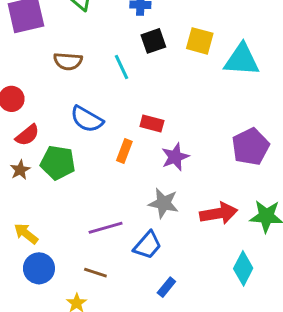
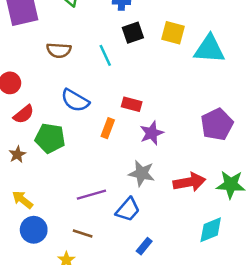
brown star: (20, 170) -> (17, 154), moved
cyan diamond: (243, 268) -> (211, 230), turned 40

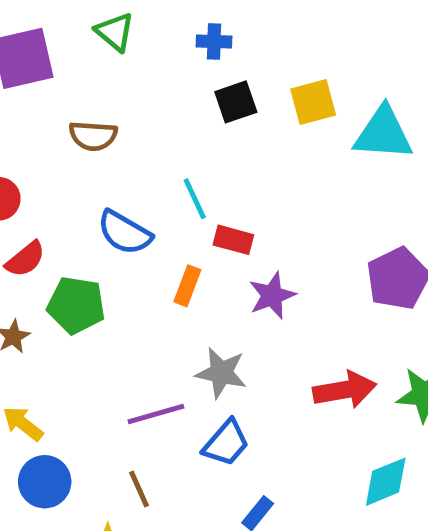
yellow square: (173, 33) -> (313, 102), turned -30
cyan line: (105, 55) -> (195, 199), moved
gray star: (142, 173) -> (221, 373), moved
brown line: (83, 234) -> (139, 489), turned 48

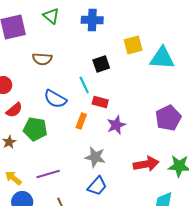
blue cross: (214, 41) -> (92, 20), size x1.5
black square: (236, 102) -> (101, 64), moved
purple line: (156, 414) -> (48, 174), moved

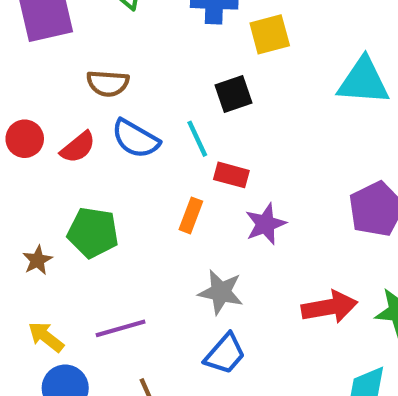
yellow square: (133, 45) -> (270, 34), moved
blue semicircle: (55, 99) -> (135, 139), moved
red semicircle: (14, 110) -> (78, 147), moved

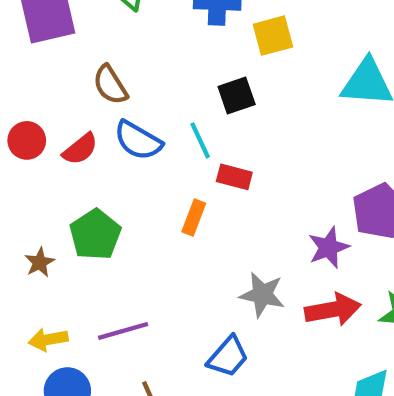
brown semicircle: (108, 83) -> (110, 85), turned 54
purple star: (265, 224) -> (329, 247), moved
green pentagon: (93, 232) -> (95, 235), turned 30
gray star: (221, 292) -> (262, 295), moved
yellow arrow: (46, 337) -> (48, 340), turned -48

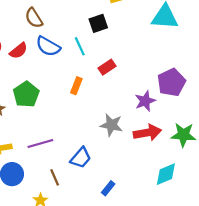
red rectangle: (234, 177) -> (107, 67), moved, turned -49
blue trapezoid: (228, 357) -> (81, 158), moved

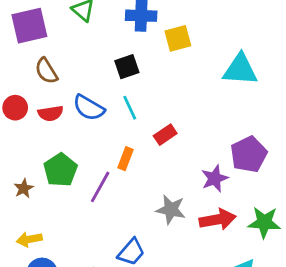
brown semicircle: (34, 18) -> (46, 71), moved
black square: (98, 23) -> (127, 67), moved
red semicircle: (19, 51) -> (51, 113), turned 30
purple line: (40, 144) -> (100, 187), moved, turned -45

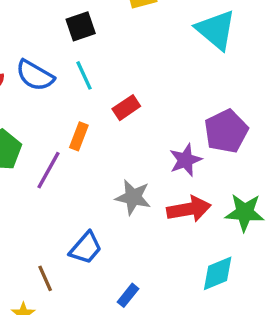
cyan triangle: (240, 69) -> (216, 30), turned 36

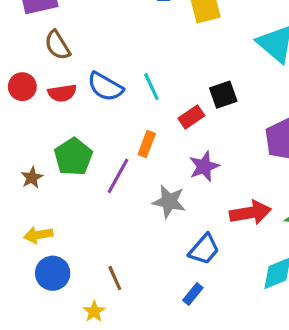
black square: (81, 26) -> (223, 95), moved
purple star: (185, 160) -> (204, 166), moved
gray star: (133, 197) -> (169, 201), moved
blue trapezoid: (86, 248) -> (204, 249), moved

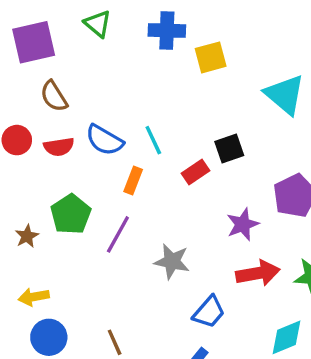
orange rectangle: (147, 144) -> (133, 181), moved
purple star: (204, 166) -> (243, 224), moved

